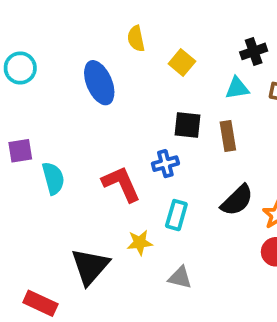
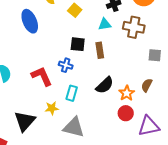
blue cross: (165, 164) -> (66, 65), turned 32
gray triangle: (180, 278) -> (74, 127), size x1.6

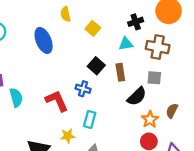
black square: (78, 44) -> (96, 66), turned 35
gray square: (155, 55) -> (154, 78), moved
black semicircle: (105, 85) -> (137, 96), moved

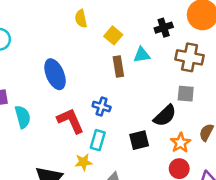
blue ellipse: (44, 40) -> (55, 74), moved
cyan triangle: (126, 44) -> (142, 55), moved
black square: (96, 66) -> (139, 140), moved, turned 35
brown rectangle: (120, 72) -> (118, 66), moved
cyan rectangle: (90, 119) -> (98, 140), moved

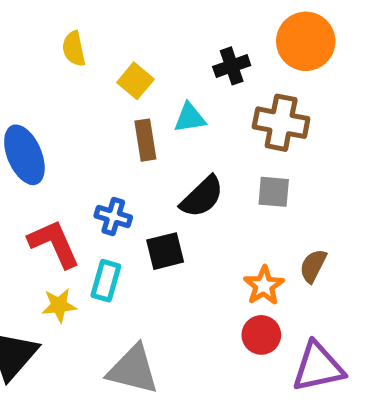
black semicircle: (165, 116) -> (202, 197), moved
black square: (139, 140) -> (165, 251), moved
yellow star: (83, 162) -> (59, 305), moved

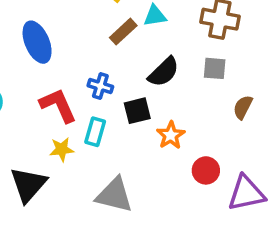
brown rectangle: (145, 140) -> (123, 32), turned 56
brown semicircle: (313, 266) -> (243, 107), moved
orange star: (264, 286) -> (171, 135), moved

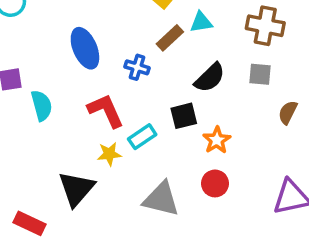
blue cross: (100, 86) -> (137, 67), moved
cyan rectangle: (95, 132) -> (142, 137), turned 40
red circle: (206, 170) -> (215, 183), moved

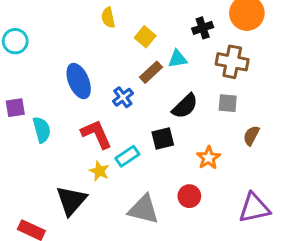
blue cross: (137, 67) -> (123, 97), turned 36
orange star: (217, 140) -> (209, 158), moved
yellow star: (109, 154) -> (99, 171), turned 30

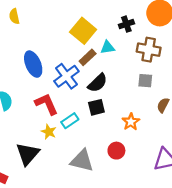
yellow semicircle: (108, 18) -> (14, 16), moved
yellow square: (145, 37) -> (83, 31), size x1.6
blue cross: (123, 97) -> (66, 76), size x1.6
black semicircle: (185, 106) -> (98, 83), moved

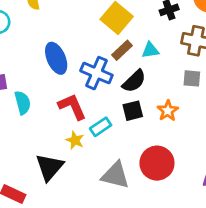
cyan triangle: (108, 47) -> (150, 50), moved
blue cross: (66, 76) -> (96, 73), turned -30
orange star: (131, 122) -> (168, 111), moved
red circle: (116, 151) -> (157, 163), size x1.6

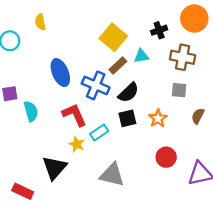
cyan triangle: (150, 50) -> (141, 56), moved
red circle: (157, 163) -> (166, 157), moved, size x0.7

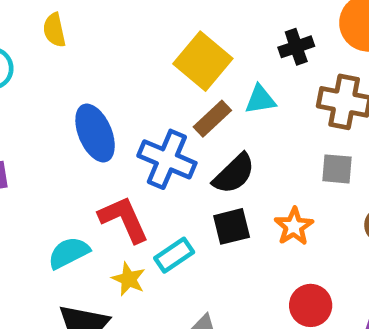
cyan semicircle: (31, 111) -> (69, 253), moved, turned -102

